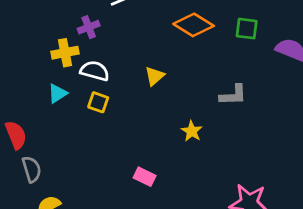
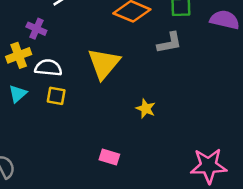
purple cross: (89, 27) -> (36, 29), turned -36
yellow triangle: (155, 76) -> (104, 64), size x1.8
gray L-shape: (233, 95) -> (169, 43), moved

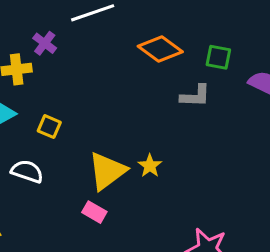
yellow triangle: (104, 64) -> (107, 171), moved
white semicircle: (48, 68) -> (27, 171), moved

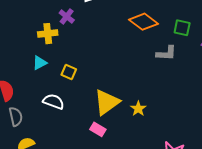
yellow star: (150, 166) -> (138, 109), moved

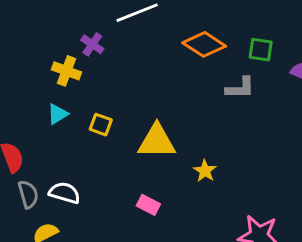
yellow cross: (48, 34) -> (67, 71), turned 30
white semicircle: (54, 102) -> (65, 193), moved
yellow triangle: (107, 102) -> (157, 141), moved, turned 40

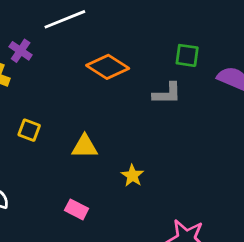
orange diamond: (204, 44) -> (108, 67), moved
yellow triangle: (157, 141) -> (85, 147), size x0.7

